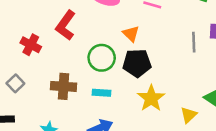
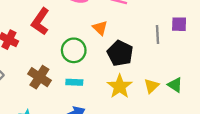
black pentagon: (137, 63) -> (120, 53), moved, turned 30
brown cross: (64, 86) -> (39, 77), turned 30
yellow triangle: (189, 115) -> (152, 86), moved

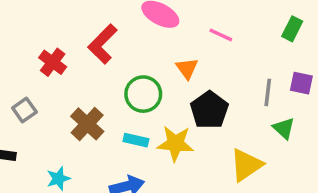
green triangle: (175, 85) -> (284, 128), moved
yellow star: (120, 86) -> (175, 143), moved, turned 30
yellow triangle: (152, 86) -> (246, 165), size x1.5

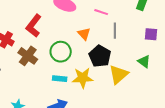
gray line: (268, 92) -> (115, 31), moved
brown cross: (87, 124) -> (28, 56), moved
yellow triangle: (246, 165) -> (119, 74), moved

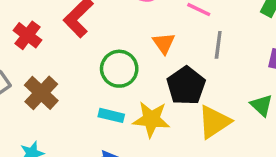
brown cross: (28, 56) -> (41, 93), moved

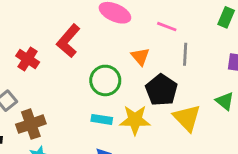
brown cross: (41, 93) -> (31, 124), moved, turned 32
yellow triangle: (214, 122) -> (187, 118), turned -36

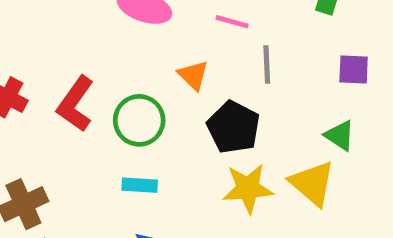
red L-shape: (68, 41) -> (75, 104), moved
yellow triangle: (187, 118) -> (312, 183), moved
yellow star: (135, 120) -> (248, 188), moved

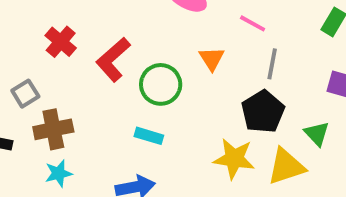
black pentagon: (233, 127) -> (263, 112), moved
yellow triangle: (312, 183) -> (286, 166), turned 48

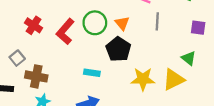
green circle: (161, 84) -> (95, 23), moved
black pentagon: (263, 112) -> (118, 49), moved
brown cross: (53, 129) -> (36, 76), turned 30

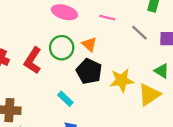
gray line: (157, 21) -> (139, 33), moved, turned -42
cyan rectangle: (92, 73) -> (65, 99), turned 42
yellow star: (143, 79) -> (122, 80), moved

